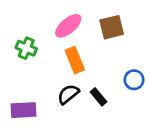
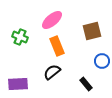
brown square: (112, 27) -> (92, 31), moved
black rectangle: (98, 97) -> (86, 84), moved

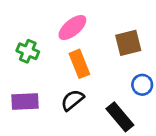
purple rectangle: (18, 84) -> (25, 102), moved
black rectangle: (86, 84) -> (120, 117), size x1.5

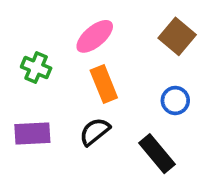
brown square: (128, 43) -> (177, 36), moved, turned -36
blue circle: (142, 85) -> (175, 100), moved

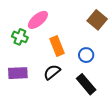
pink ellipse: (95, 36) -> (38, 20), moved
blue circle: (175, 100) -> (86, 55), moved

